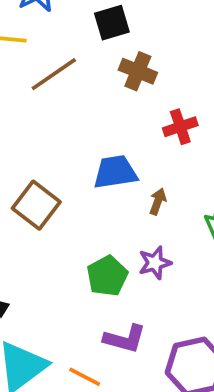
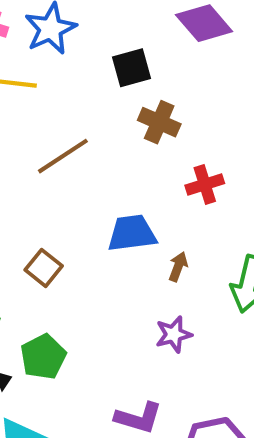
brown line: (54, 74) -> (63, 156), moved
brown square: (36, 205) -> (44, 268), size x0.7
green pentagon: (107, 276) -> (43, 357), moved

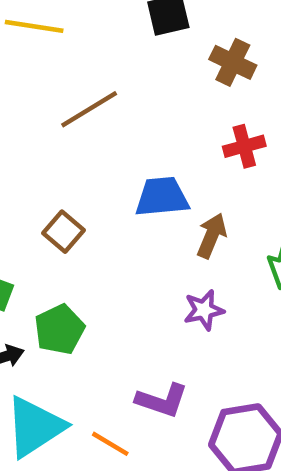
brown cross: (159, 122) -> (233, 62), moved
brown arrow: (178, 267) -> (212, 236), size x1.4

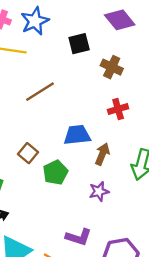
green pentagon: (59, 329) -> (55, 172), moved

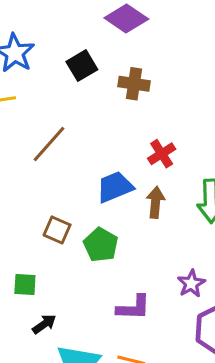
red cross: (118, 109) -> (162, 154), moved
purple star: (99, 191) -> (191, 284), moved
purple L-shape: (79, 237) -> (133, 308), moved

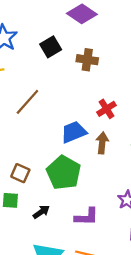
brown square: (57, 230) -> (20, 173), moved
green pentagon: (101, 245) -> (64, 173), size x1.4
black arrow: (44, 324) -> (41, 212), moved

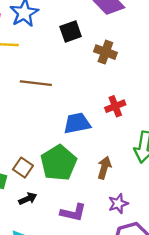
brown line: (27, 102) -> (36, 83), turned 44
brown arrow: (102, 143) -> (104, 168), moved
brown square: (20, 173) -> (23, 168), moved

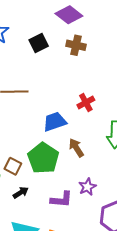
brown cross: (105, 52) -> (76, 45), moved
brown arrow: (104, 168) -> (76, 148), moved, turned -42
purple star: (118, 204) -> (87, 187), moved

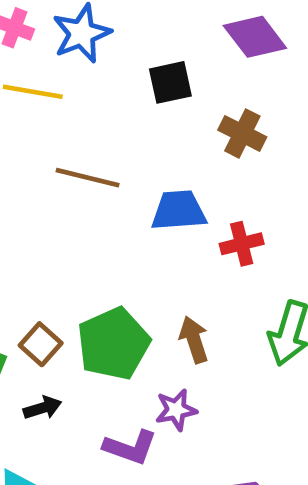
brown cross: (76, 45) -> (242, 134), moved
blue trapezoid: (55, 122) -> (179, 211), moved
purple star: (87, 187) -> (176, 410), moved

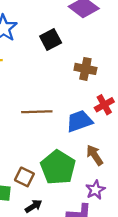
brown cross: (242, 134) -> (85, 69), moved
brown line: (88, 178) -> (37, 112), moved
blue trapezoid: (179, 211) -> (79, 121), moved

